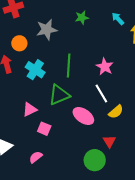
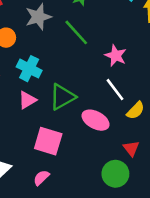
green line: (69, 66) -> (76, 32), moved, turned -40
pink triangle: (30, 109) -> (27, 100), moved
pink square: (44, 129) -> (48, 141), size x1.6

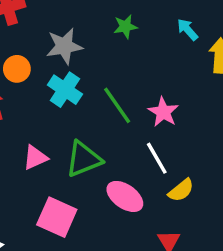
green line: (76, 32) -> (117, 105), moved
cyan cross: (29, 69) -> (65, 90), moved

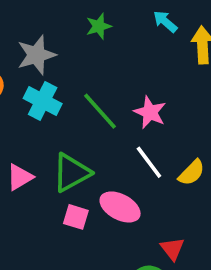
yellow semicircle: (181, 190) -> (192, 173), moved
pink square: (57, 217) -> (76, 217), moved, size x0.6

